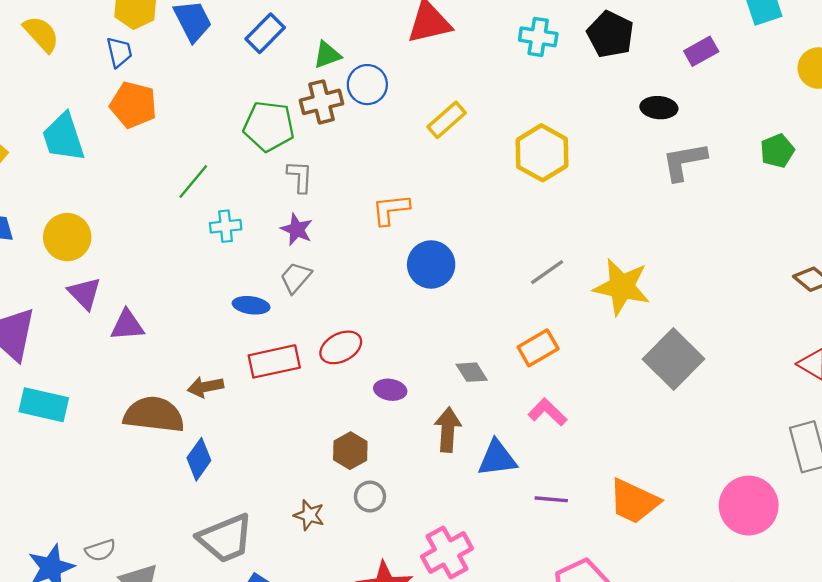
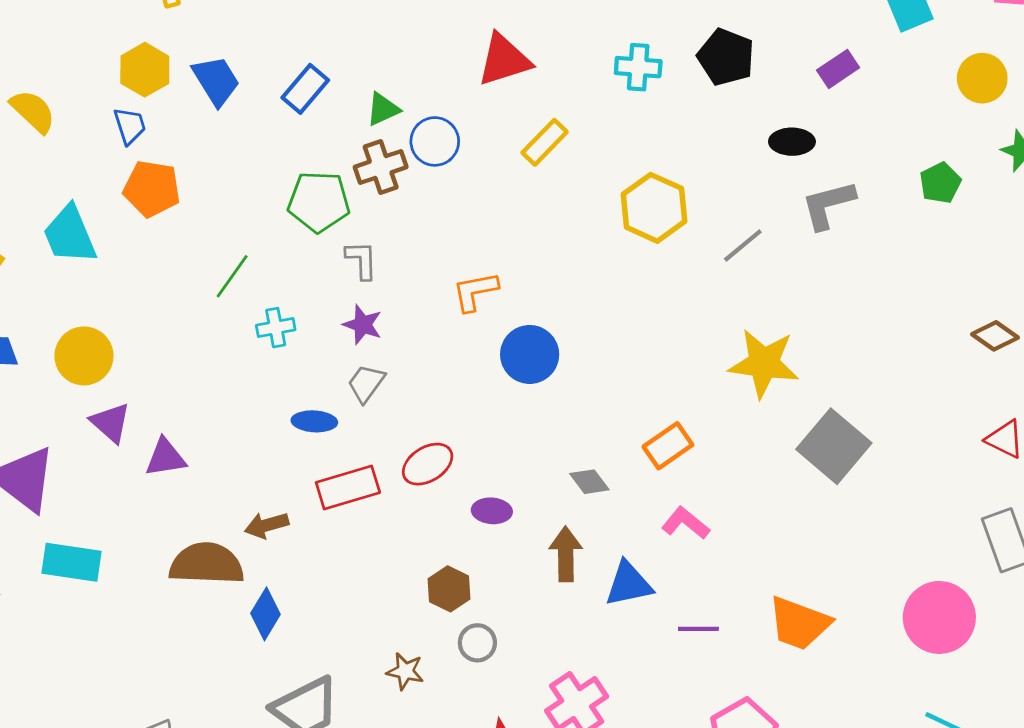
yellow rectangle: (447, 120) -> (545, 142), moved
gray line: (547, 272) -> (743, 246), moved

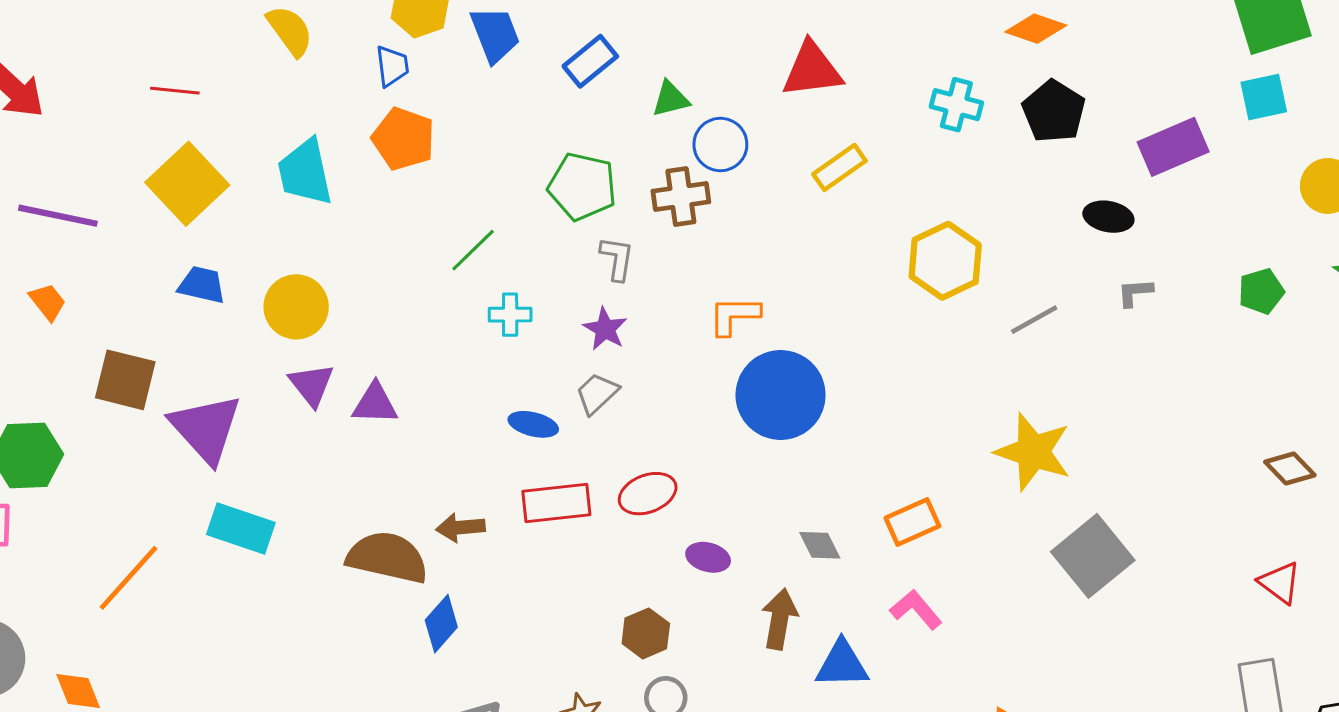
purple rectangle: (838, 69) -> (1173, 147), size x1.5
brown cross: (381, 167) -> (681, 197), moved
gray L-shape: (828, 205) -> (1135, 292), size x0.6
blue circle: (530, 354) -> (781, 395), size x1.4
purple triangle: (165, 458) -> (375, 404), moved

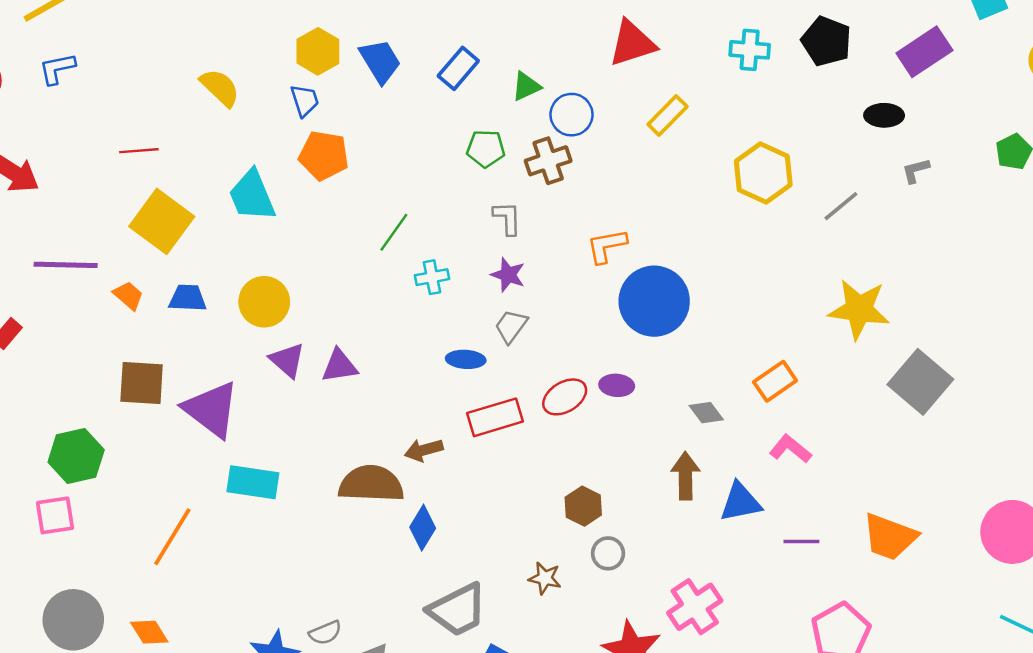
green pentagon: (582, 187) -> (486, 149), moved, size x0.7
orange trapezoid: (48, 302) -> (128, 295), moved
purple ellipse: (708, 557) -> (617, 385), moved

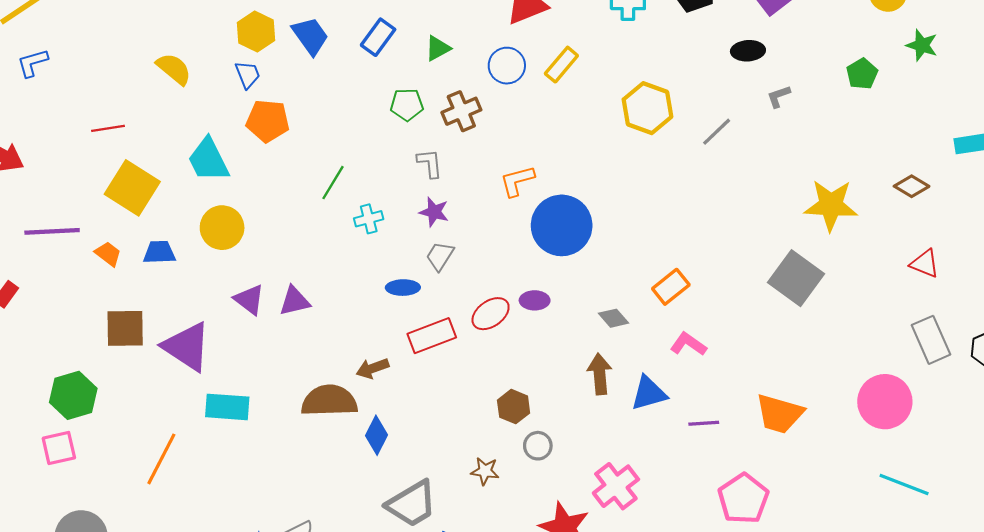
blue circle: (572, 115) -> (507, 66), moved
yellow circle: (264, 302) -> (222, 228), moved
yellow star: (859, 309) -> (831, 205), moved

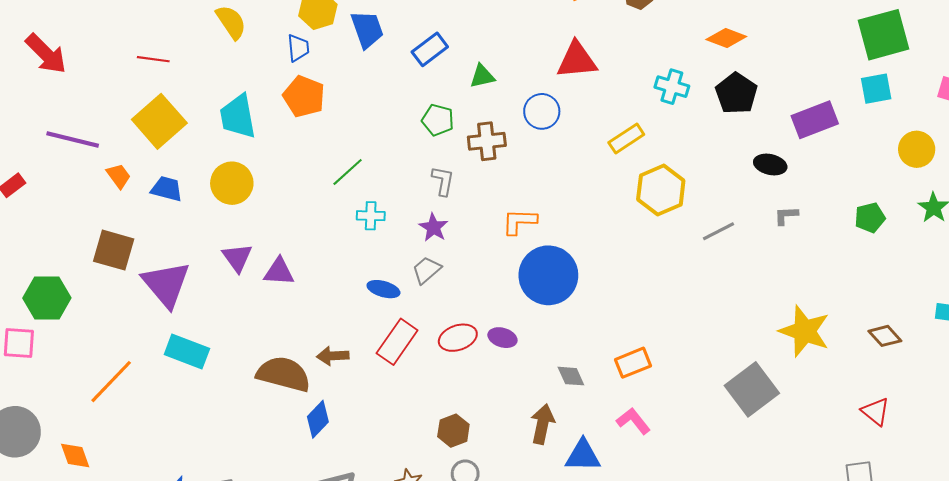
yellow rectangle: (561, 65) -> (626, 139), moved
red rectangle: (432, 336) -> (397, 342), turned -51

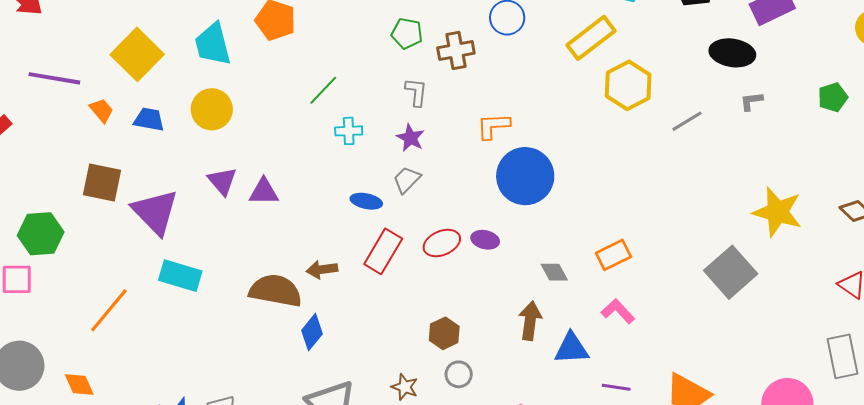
yellow rectangle: (626, 139) -> (591, 38), size x1.4
black ellipse: (770, 164) -> (732, 53), size x1.4

